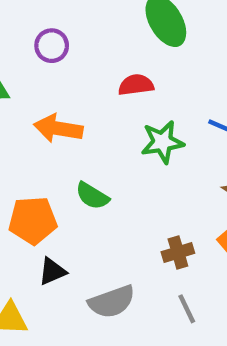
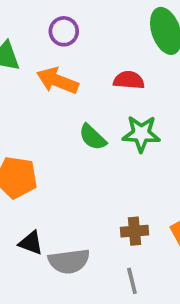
orange arrow: (58, 128) -> (57, 81), moved
green semicircle: (92, 196) -> (93, 137), moved
black triangle: (52, 271) -> (31, 243), moved, turned 32

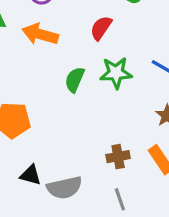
red semicircle: (129, 80) -> (101, 28), turned -55
green semicircle: (93, 137) -> (75, 80), turned 75

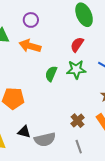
red semicircle: (101, 28) -> (77, 45), moved
brown cross: (118, 157) -> (78, 121), turned -32

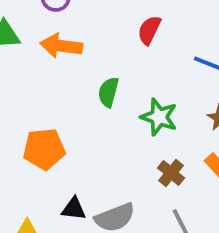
green star: (76, 70) -> (159, 117), moved, turned 30

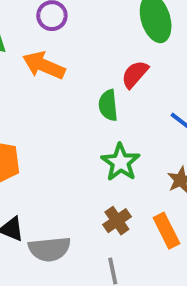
green semicircle: (108, 92) -> (108, 105), moved, turned -36

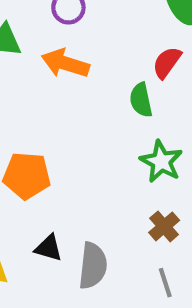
gray semicircle: (50, 249) -> (93, 266), turned -72

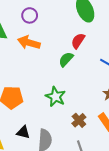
green semicircle: (141, 100) -> (66, 59), turned 56
green star: (161, 162) -> (56, 97), moved

